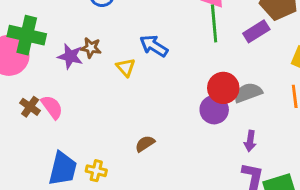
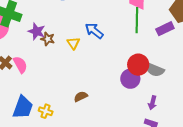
brown star: (91, 48) -> (48, 39), moved
gray semicircle: (248, 93) -> (155, 70), turned -144

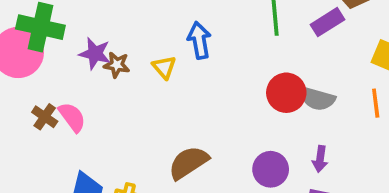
blue arrow: (94, 31) -> (199, 40), turned 48
purple circle: (130, 79) -> (271, 169), moved
brown semicircle: (81, 97) -> (188, 163), size x1.6

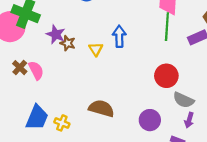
gray semicircle: (317, 99) -> (184, 100), moved
purple arrow: (320, 159) -> (189, 120), moved
brown semicircle: (188, 163) -> (101, 108), turned 40

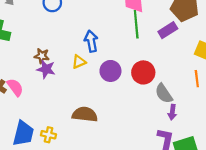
purple star: (56, 34) -> (46, 69), moved
yellow triangle: (96, 49) -> (79, 62), moved, turned 48
gray semicircle: (184, 100) -> (164, 94), turned 40
purple circle: (150, 120) -> (110, 71), moved

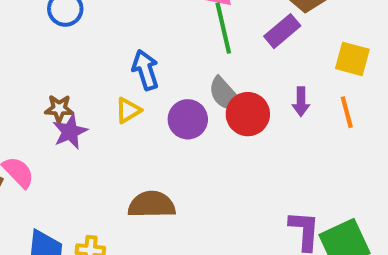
purple star: (46, 69) -> (70, 132), turned -30
gray semicircle: (164, 94) -> (225, 95), moved
purple arrow: (172, 112) -> (301, 102), moved

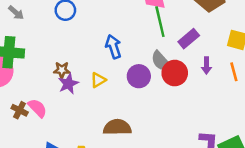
purple rectangle: (282, 31) -> (189, 39), moved
yellow triangle: (128, 110) -> (98, 80), moved

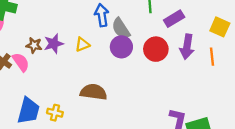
gray semicircle: (161, 61) -> (121, 28), moved
purple arrow: (206, 65) -> (187, 47), size x1.5
brown star: (62, 70) -> (34, 45), moved

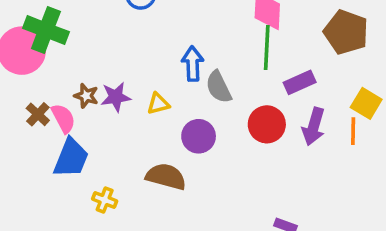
purple circle: (121, 47) -> (199, 136), moved
orange line: (212, 57) -> (353, 131), moved
blue trapezoid: (29, 111) -> (71, 158), moved

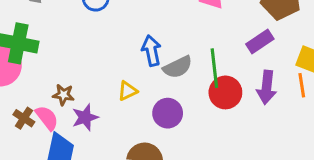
green line: (267, 47) -> (214, 68), moved
purple rectangle: (300, 82) -> (260, 42), moved
gray semicircle: (219, 87) -> (178, 67), turned -80
purple star: (116, 97) -> (85, 117), moved

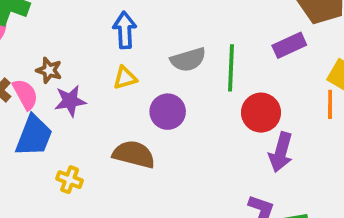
blue arrow: (151, 51) -> (125, 30), moved
purple arrow: (267, 87) -> (281, 152), moved
red circle: (225, 92) -> (261, 113), moved

